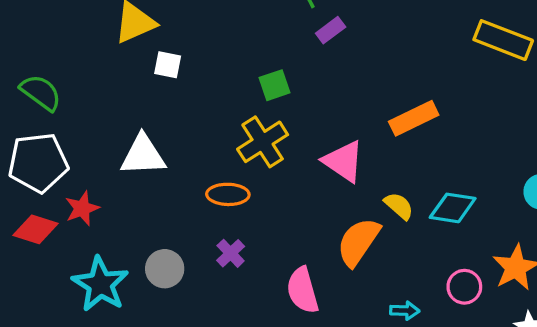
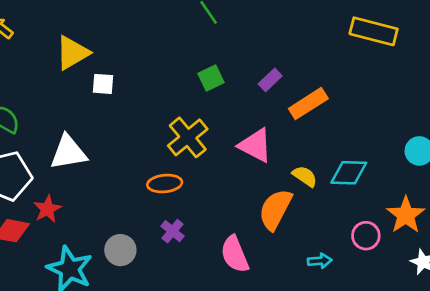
purple rectangle: (331, 30) -> (270, 80), moved
green square: (275, 85) -> (211, 78), moved
white triangle: (143, 155) -> (68, 152), moved

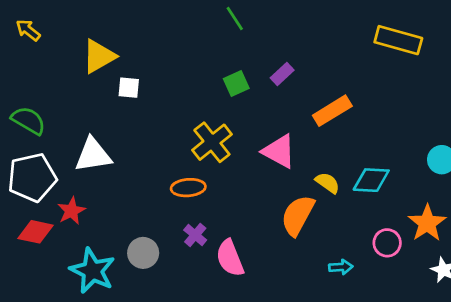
purple rectangle: (270, 80) -> (282, 74), moved
pink semicircle: (235, 254) -> (230, 258), moved

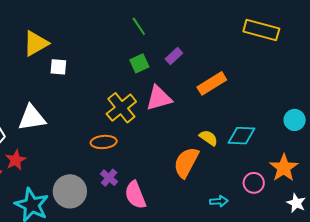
green line: (235, 18) -> (139, 26), moved
pink triangle: (279, 151) -> (159, 98), moved, turned -44
gray circle: (143, 253) -> (70, 191), size x1.4

